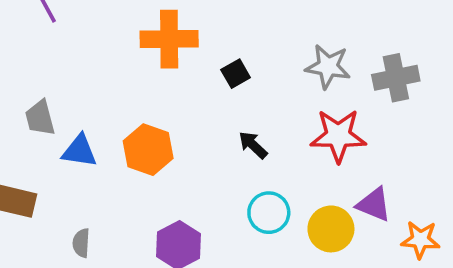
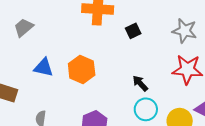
gray trapezoid: (40, 118) -> (24, 27), moved, turned 60
black arrow: (253, 145) -> (140, 83), moved

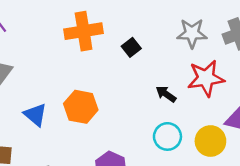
blue triangle: (43, 67) -> (35, 115), turned 40
black arrow: (140, 83) -> (166, 94), moved

